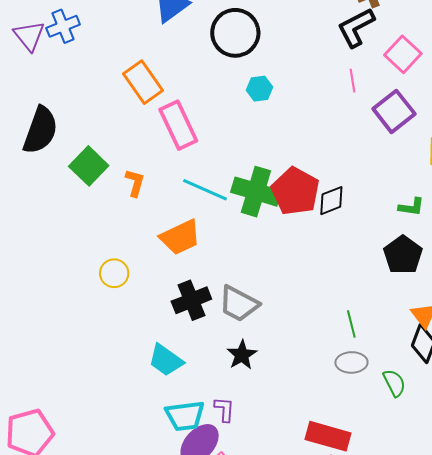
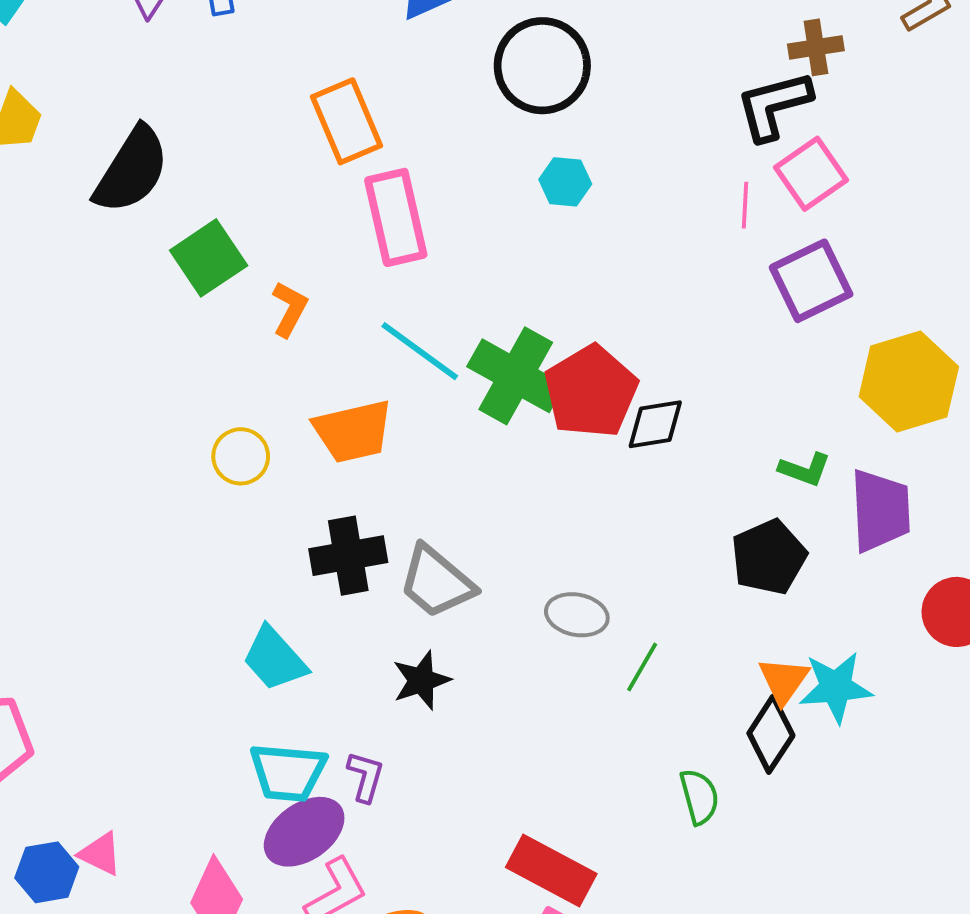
pink square: (403, 54) -> (811, 174), moved
yellow circle: (114, 273) -> (241, 456), moved
green line: (351, 324) -> (642, 667), turned 32
gray ellipse: (351, 362) -> (577, 615), moved

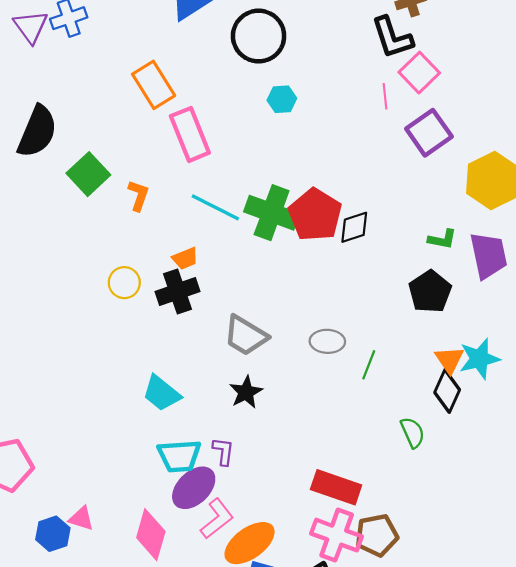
black L-shape: (774, 105) -> (392, 38), turned -84
orange trapezoid: (353, 431) -> (185, 258), size x0.6
black cross: (348, 556) -> (178, 291), moved

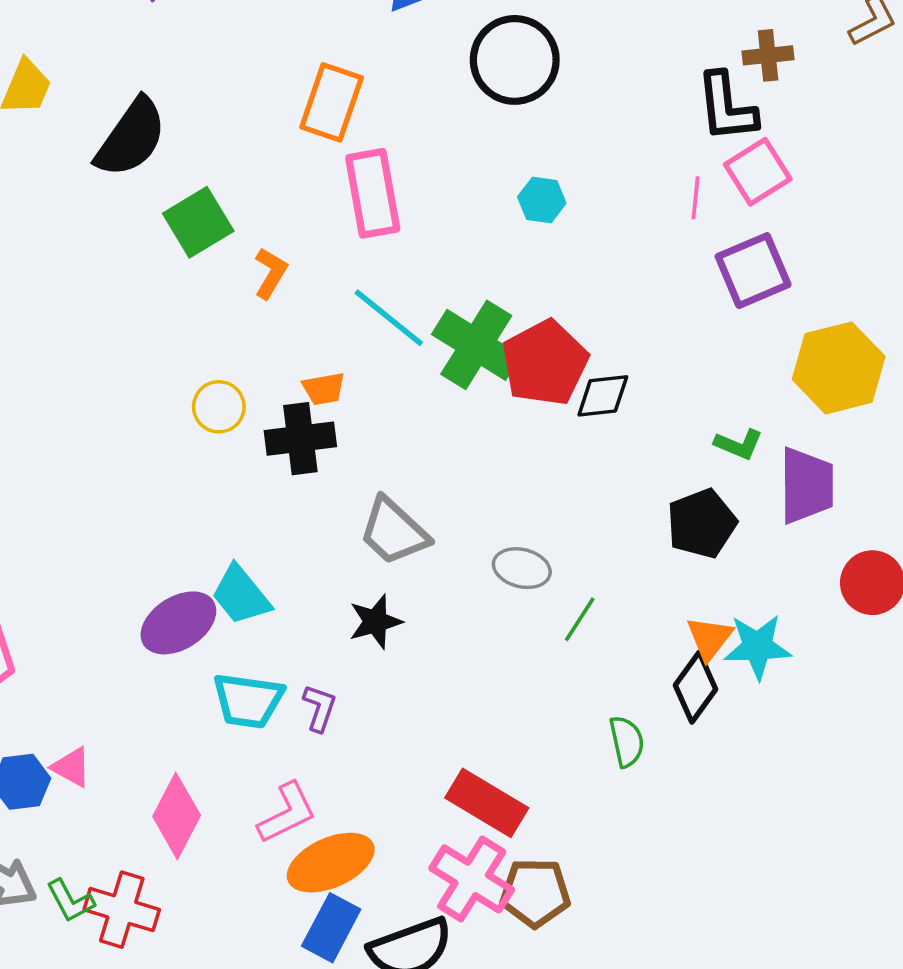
orange rectangle: (154, 85) -> (332, 102), turned 39
cyan hexagon: (282, 99) -> (542, 200), moved
purple ellipse: (194, 488) -> (178, 623), moved

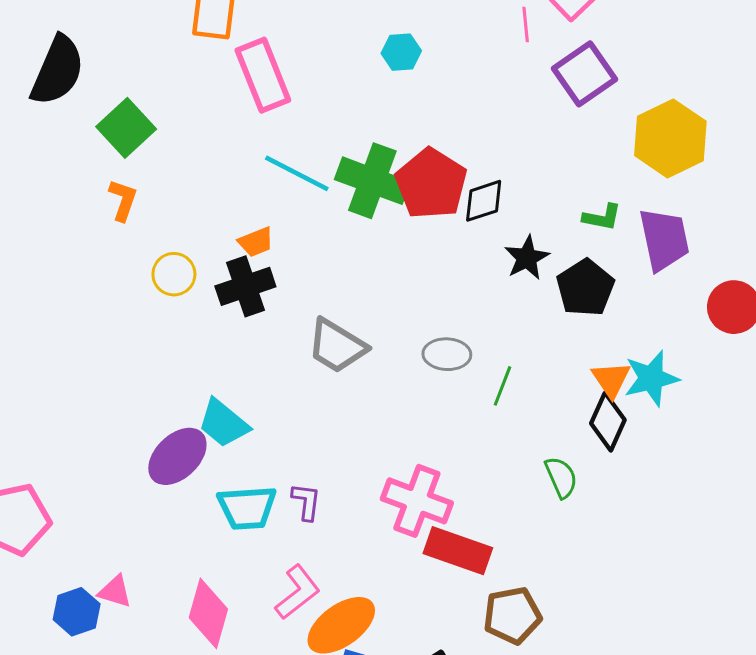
orange L-shape: (271, 273) -> (123, 200), moved
black star: (375, 622) -> (527, 258), moved
pink cross: (472, 879) -> (417, 501), moved

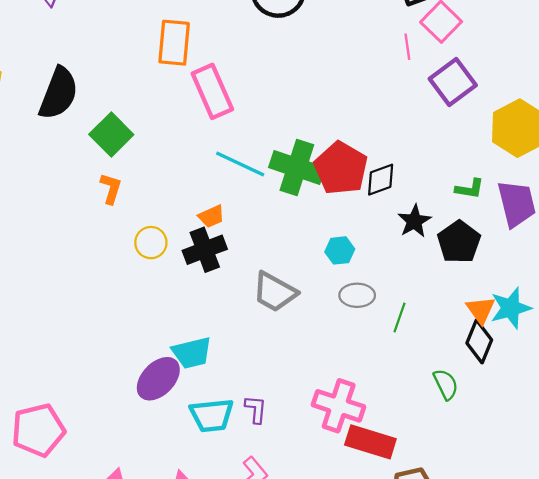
cyan hexagon: (401, 52) -> (340, 250), moved
cyan trapezoid: (223, 423) -> (192, 353), turned -51

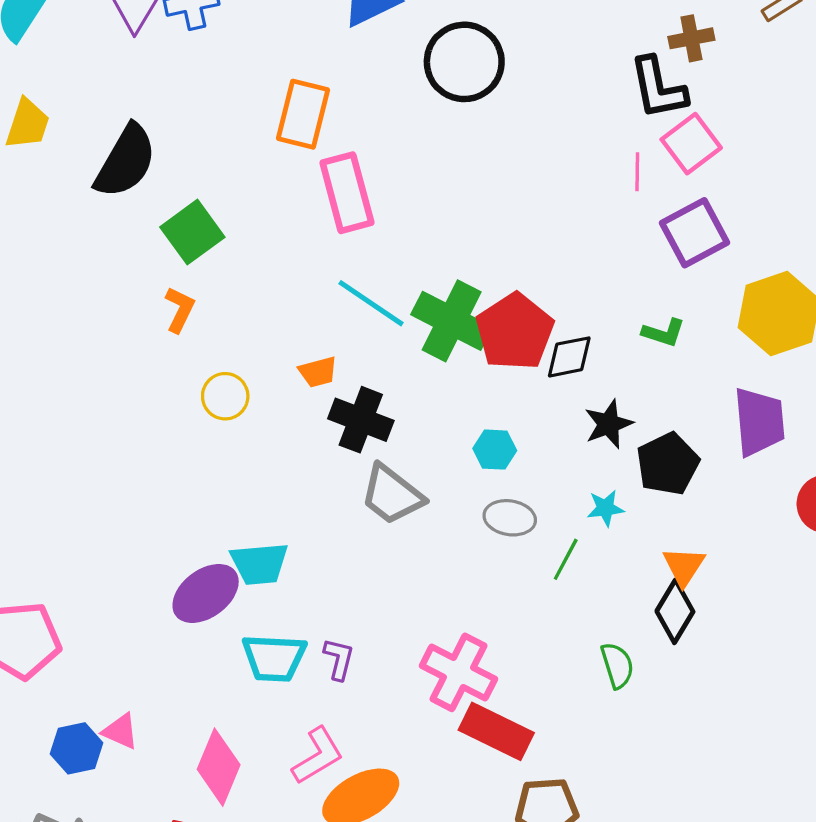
green L-shape: (470, 189) -> (664, 333), moved
black cross: (205, 250) -> (361, 420), moved, turned 33
cyan star: (511, 308) -> (605, 508), moved, size x0.6

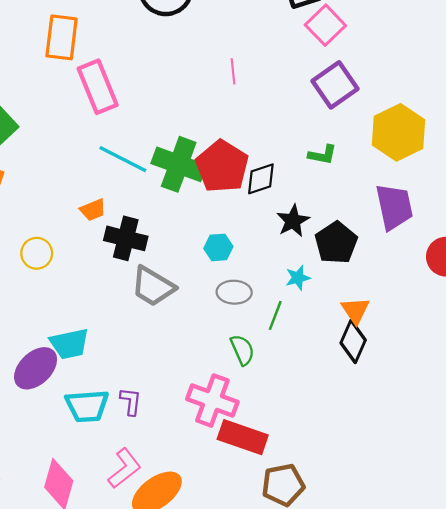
pink line: (637, 172) -> (233, 71), moved
yellow circle: (225, 396) -> (37, 253), moved
green semicircle: (617, 665) -> (242, 350), moved

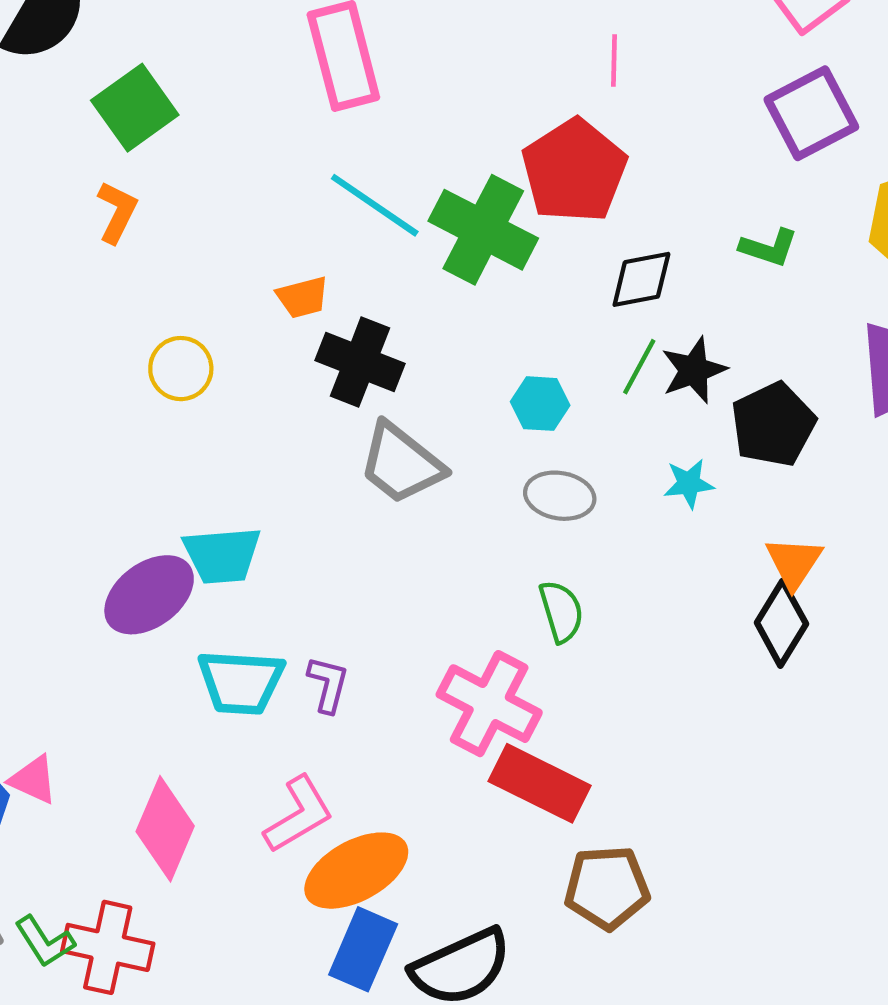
red pentagon: (222, 166) -> (574, 171), moved
green line: (275, 315) -> (639, 367), moved

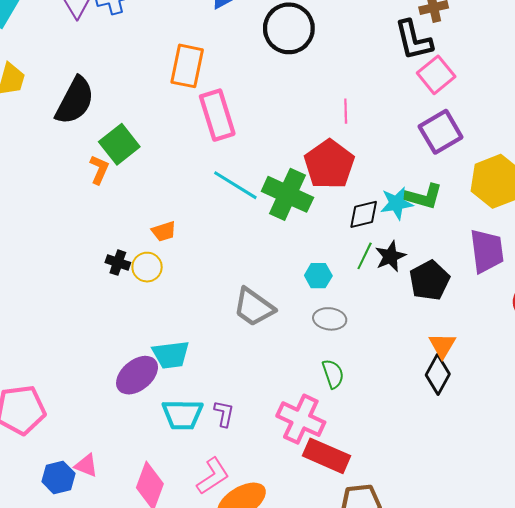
orange L-shape: (117, 212) -> (99, 170), moved
green L-shape: (769, 248) -> (423, 196), size x1.4
orange trapezoid: (303, 297) -> (164, 231), moved
black cross: (360, 362) -> (118, 263), moved, size x0.6
cyan star: (689, 484) -> (397, 203), moved, size x1.4

